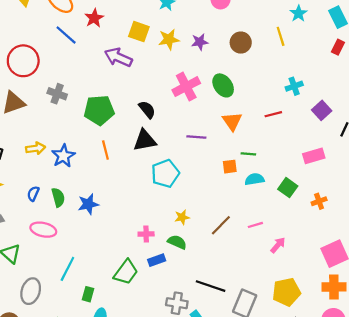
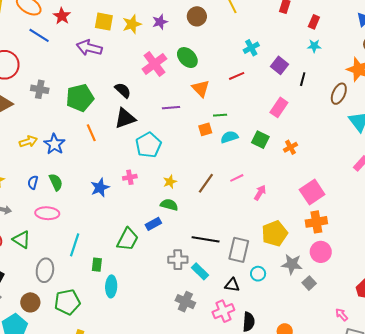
pink rectangle: (314, 156) -> (279, 107), turned -30
blue star: (88, 204) -> (100, 188), moved
pink cross: (146, 234) -> (130, 177), moved

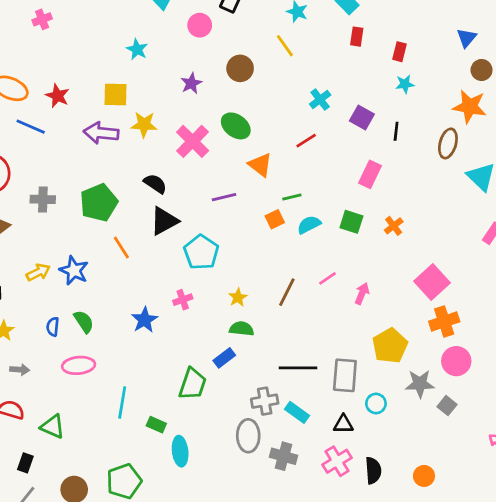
yellow star: (132, 24) -> (144, 124), moved, turned 30
green triangle: (22, 240) -> (53, 427), moved
green rectangle: (97, 265) -> (156, 425), turned -64
gray ellipse: (45, 270) -> (248, 436), moved

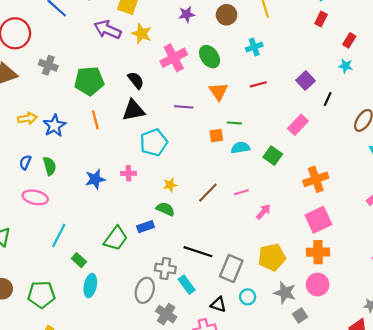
cyan cross: (320, 99) -> (254, 47), moved
orange cross: (394, 226) -> (316, 179), moved, size x1.6

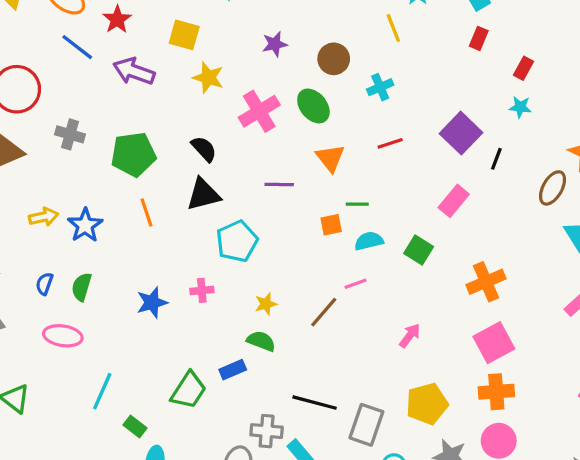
brown circle: (227, 15) -> (334, 59), moved
purple arrow: (108, 30) -> (134, 71), moved
purple square: (306, 80) -> (461, 133), size x1.4
green semicircle: (50, 166) -> (82, 287), turned -144
pink line: (241, 192) -> (356, 284), moved

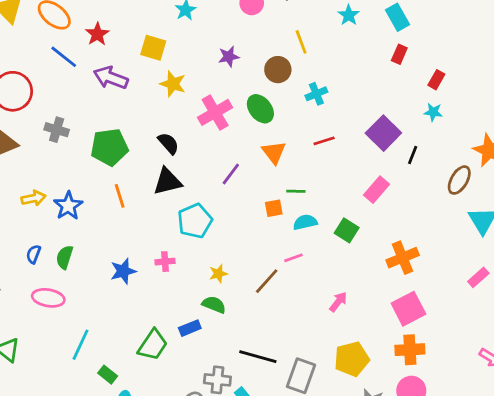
yellow line: (393, 28) -> (301, 42), moved
purple line: (279, 185) -> (231, 174), turned -55

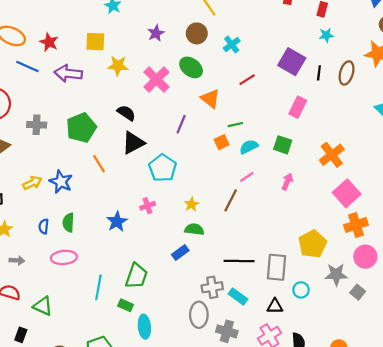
brown ellipse: (459, 180) -> (347, 73), moved
pink arrow: (338, 302) -> (287, 182), moved
green trapezoid: (153, 345) -> (136, 276), moved

